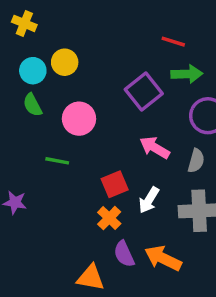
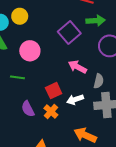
gray semicircle: (196, 161) -> (99, 81), moved
white arrow: (149, 200) -> (75, 100), turned 42
purple semicircle: (124, 254) -> (28, 109), moved

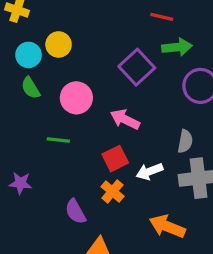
pink arrow: (77, 67) -> (125, 119), moved
purple semicircle: (28, 109) -> (75, 211), moved

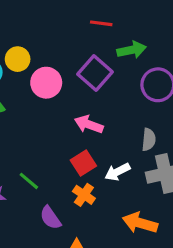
red line: (162, 17) -> (101, 23), moved
pink circle: (76, 98) -> (46, 83), moved
green line: (58, 140) -> (29, 181), moved, turned 40

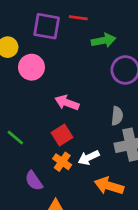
purple square: (95, 73) -> (47, 26), moved, turned -32
white arrow: (117, 172) -> (89, 158), moved
green line: (29, 181) -> (15, 138), moved

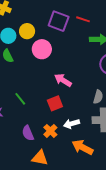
orange cross: (62, 162) -> (50, 131), moved

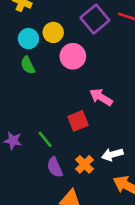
purple square: (59, 21) -> (95, 19), turned 30
green line: (20, 99) -> (45, 139), moved
red square: (55, 103) -> (78, 121), moved

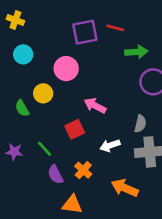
purple square: (95, 19) -> (85, 32), turned 32
yellow circle: (53, 32) -> (43, 93), moved
green semicircle: (28, 65) -> (22, 108), moved
white arrow: (112, 155) -> (110, 145), moved

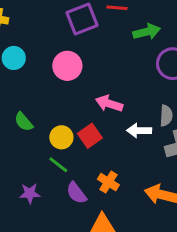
yellow circle: (43, 93) -> (61, 137), moved
white arrow: (110, 145) -> (139, 131), moved, turned 30
purple star: (14, 152) -> (30, 193), moved

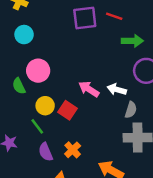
pink circle: (67, 66) -> (38, 71), moved
white arrow: (139, 131) -> (117, 90), moved
red square: (90, 136) -> (68, 110), turned -36

